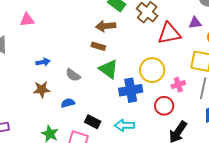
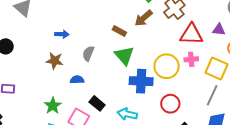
brown arrow: (106, 26) -> (144, 18), moved, turned -48
gray semicircle: (73, 75) -> (88, 54), turned 63
pink cross: (178, 85) -> (191, 59), moved

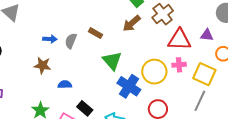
brown rectangle: (119, 31) -> (96, 33), moved
gray semicircle: (88, 54) -> (71, 41), moved
blue cross: (141, 81) -> (129, 86), turned 30

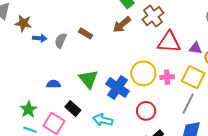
purple triangle: (207, 35) -> (196, 48), moved
green triangle: (112, 61) -> (88, 79), moved
brown star: (42, 65) -> (23, 23), moved
pink cross: (179, 65) -> (167, 77), moved

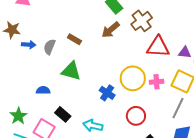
green triangle: (88, 79) -> (71, 71), moved, turned -35
blue cross: (118, 87) -> (107, 93), size x0.7

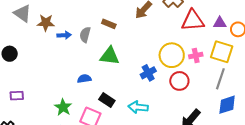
blue cross: (107, 93) -> (148, 73), turned 35
red circle: (136, 116) -> (179, 81), moved

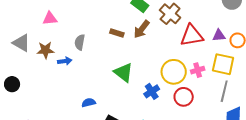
brown rectangle: (109, 24) -> (117, 33), moved
gray semicircle: (85, 35) -> (80, 42), moved
green triangle: (110, 56) -> (123, 72), moved, turned 35

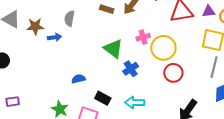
pink cross: (198, 70) -> (143, 37), moved
blue cross: (152, 91) -> (131, 69), moved

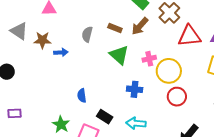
gray semicircle: (69, 18) -> (87, 34), moved
green triangle: (113, 49) -> (119, 55), moved
blue cross: (131, 69) -> (135, 89), turned 35
blue semicircle: (78, 79) -> (82, 96), turned -88

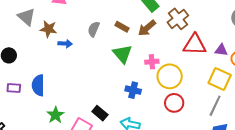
blue semicircle: (82, 96) -> (38, 85), moved, size x1.5
purple rectangle: (14, 113) -> (14, 88), moved

